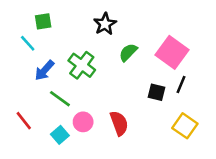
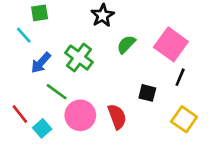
black square: (157, 92) -> (147, 93), moved
pink circle: (83, 122) -> (80, 115), size x1.5
cyan square: (60, 135) -> (42, 128), moved

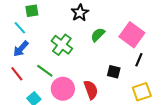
blue arrow: (41, 63) -> (21, 49), moved
red line: (20, 114) -> (17, 74), moved
yellow square: (184, 119) -> (142, 92), turned 36

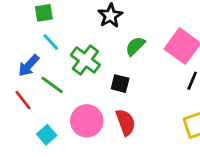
cyan line: (20, 28) -> (51, 42), moved
green line: (45, 71) -> (52, 85), moved
black square: (114, 72) -> (120, 84), moved

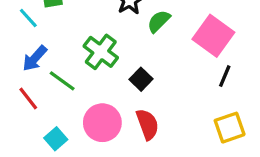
cyan line: (51, 42) -> (28, 18), moved
green semicircle: (135, 46) -> (159, 21), moved
black square: (120, 84) -> (141, 79), turned 30

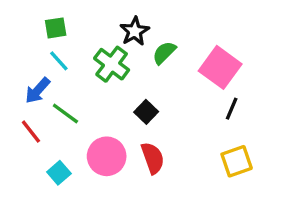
cyan line: (28, 18) -> (59, 61), moved
green cross: (101, 52) -> (112, 64), moved

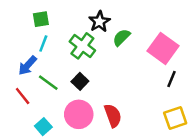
cyan line: (59, 61) -> (43, 44), turned 63
black square: (146, 112) -> (80, 81), moved

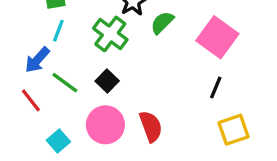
black line: (172, 79) -> (216, 87), moved

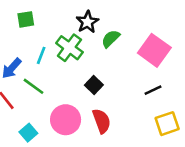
cyan line: (58, 31) -> (41, 55), moved
black square: (107, 81) -> (94, 85), moved
black line: (216, 87) -> (153, 90), turned 42

